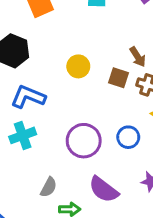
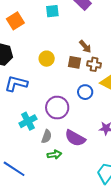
cyan cross: (23, 135) -> (28, 121), moved
blue circle: (128, 137) -> (85, 92), moved
gray semicircle: (49, 187) -> (47, 136), moved

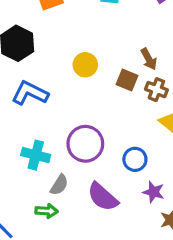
blue circle: (85, 92) -> (135, 159), moved
cyan cross: (28, 121) -> (36, 155), turned 30
green arrow: (54, 154) -> (47, 211), moved

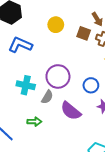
gray semicircle: (59, 185) -> (47, 97), moved

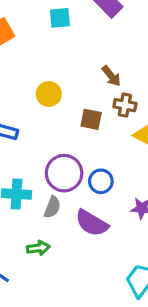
brown square: (84, 33) -> (91, 119), moved
blue circle: (91, 85) -> (101, 181), moved

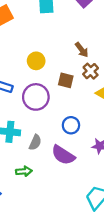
brown cross: (125, 105) -> (91, 71), turned 35
purple circle: (64, 173) -> (36, 97), moved

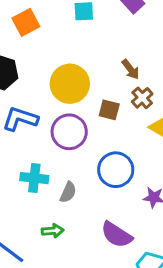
yellow circle: (36, 61) -> (70, 84), size x1.6
blue circle: (71, 125) -> (116, 170), size x1.5
purple semicircle: (63, 155) -> (117, 235), moved

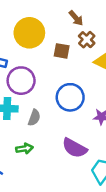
purple circle: (69, 132) -> (21, 81), moved

